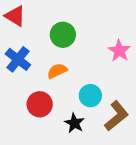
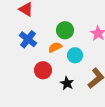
green circle: (63, 35) -> (65, 30), moved
cyan circle: (90, 96) -> (75, 55), moved

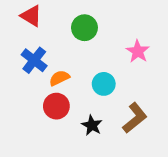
green circle: (65, 30) -> (84, 28), moved
orange semicircle: (55, 47) -> (59, 78), moved

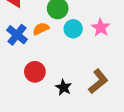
orange semicircle: (59, 78) -> (41, 29), moved
cyan circle: (104, 84) -> (73, 29), moved

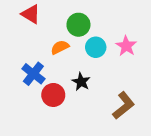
blue cross: (17, 35) -> (33, 74), moved
black star: (64, 87) -> (81, 82), moved

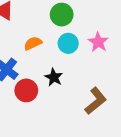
green circle: (78, 25) -> (62, 15), moved

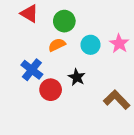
green circle: (62, 15) -> (64, 21), moved
brown L-shape: (96, 101) -> (117, 100), turned -95

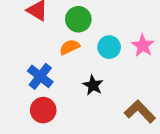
red circle: (51, 90) -> (43, 110), moved

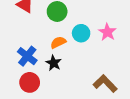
orange semicircle: (70, 47) -> (58, 42), moved
black star: (93, 85) -> (54, 63), moved

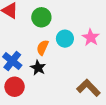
orange semicircle: (58, 42) -> (43, 48), turned -40

